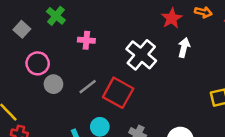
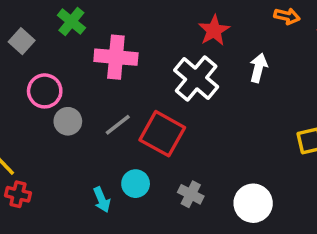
red star: (172, 18) -> (214, 30), moved
pink cross: (86, 40) -> (116, 57), size x1.6

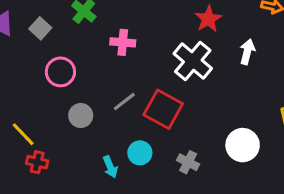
pink cross: (116, 57) -> (123, 42), size x0.7
gray circle: (68, 121) -> (81, 115), moved
white circle: (253, 203) -> (243, 145), moved

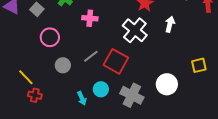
gray cross: (188, 162) -> (132, 95), size x1.6

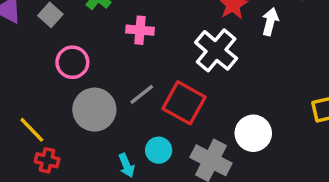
white arrow: (170, 24) -> (270, 22), moved
gray circle: (63, 65) -> (94, 110), size x1.6
white circle: (167, 84) -> (253, 133), moved

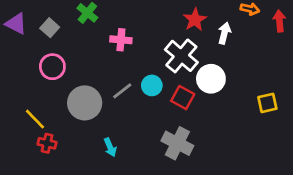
pink circle: (72, 62) -> (52, 67), moved
red square: (184, 103) -> (183, 98), moved, size x0.7
white circle: (253, 133) -> (211, 79), moved
cyan circle: (159, 150) -> (152, 85), moved

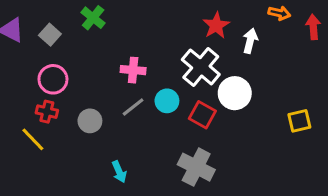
pink cross: (121, 40) -> (133, 70), moved
gray circle: (85, 103) -> (90, 121), size x0.6
red cross: (47, 143) -> (47, 112), moved

